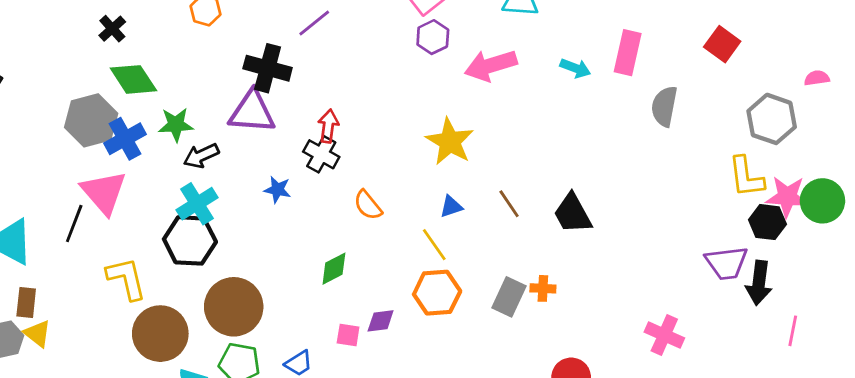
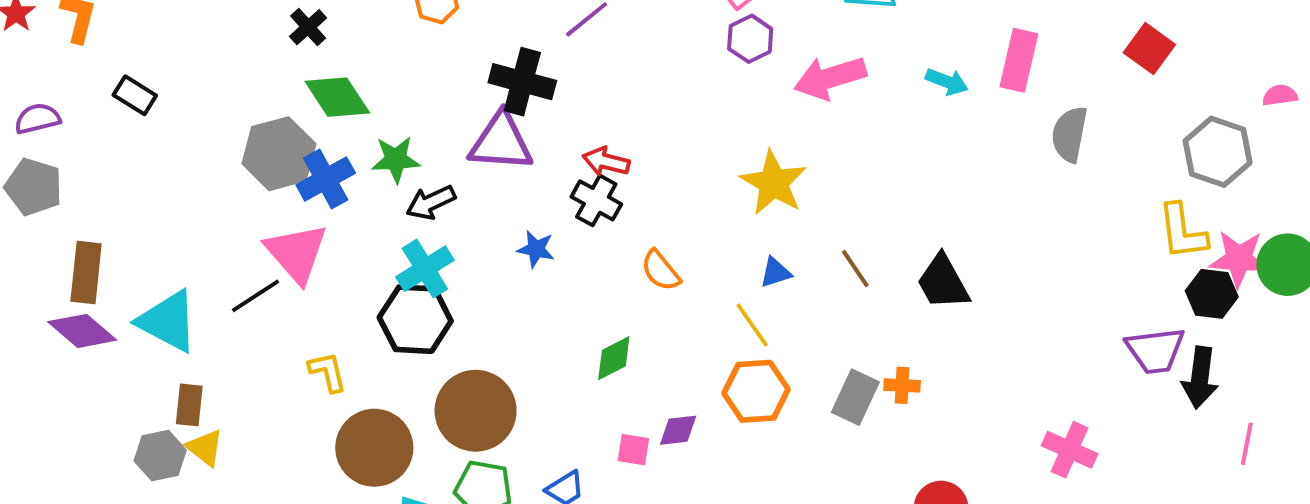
red arrow: (328, 126) -> (606, 161), turned -84
black line: (74, 223) -> (256, 296), turned 36
yellow L-shape: (126, 279) -> (328, 372), size x0.7

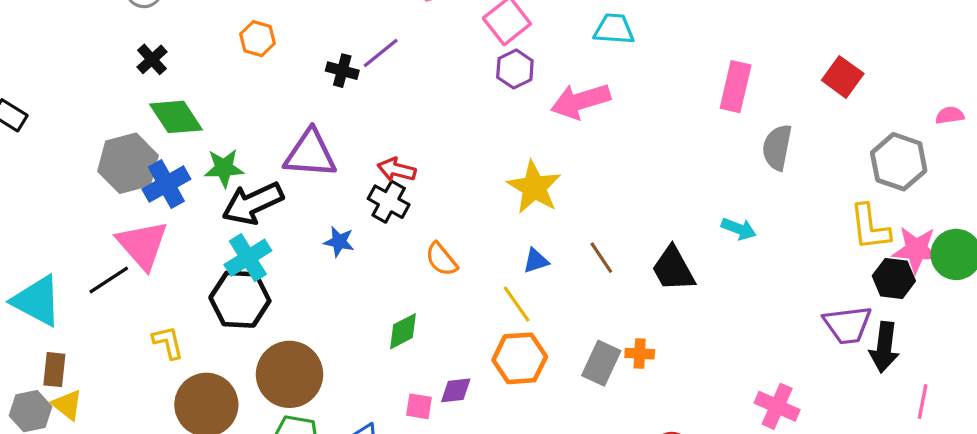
black cross: (522, 82) -> (342, 71), moved, size x0.6
cyan arrow: (947, 82) -> (739, 229), moved
black arrow: (431, 202) -> (253, 203), size x1.5

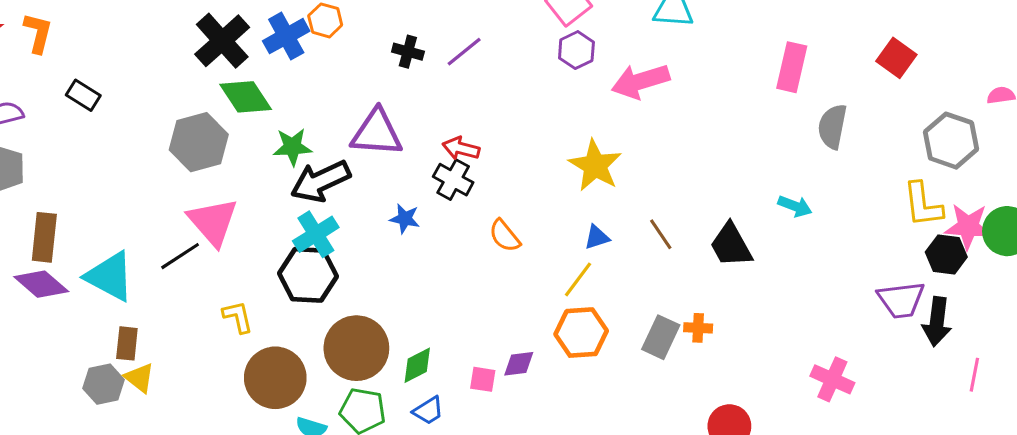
purple line: (381, 53) -> (464, 52), moved
black cross: (152, 59) -> (222, 41), size x1.8
blue cross: (166, 184) -> (286, 36), moved
yellow line: (517, 304) -> (578, 279), turned 72
green diamond: (403, 331) -> (417, 365), moved

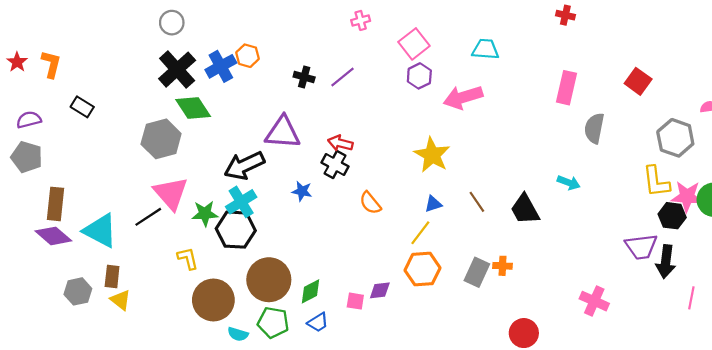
green star: (292, 147) -> (205, 214), moved
gray hexagon: (104, 384) -> (78, 291), moved

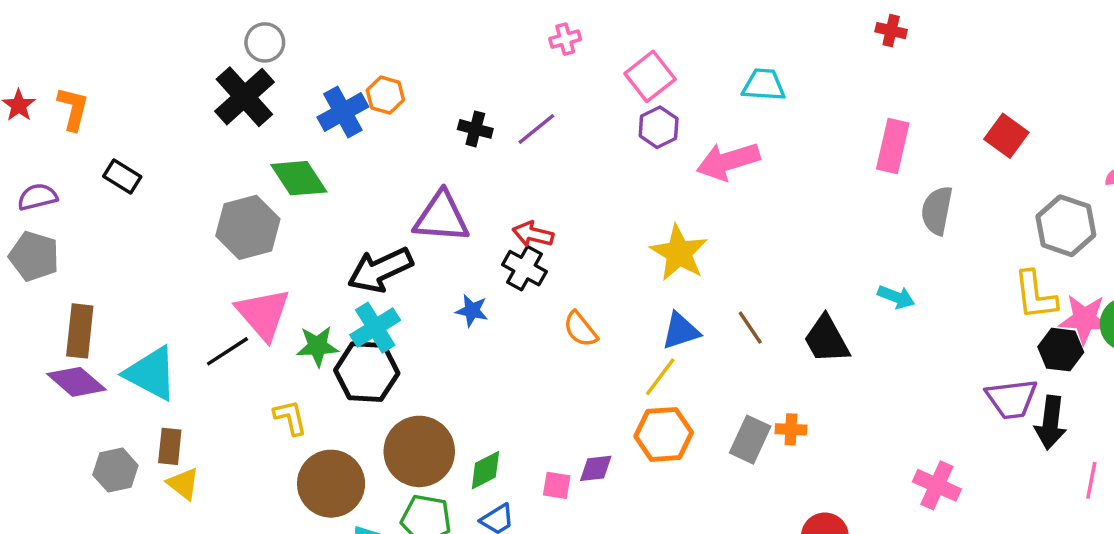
black cross: (177, 70) -> (244, 97), moved
blue triangle: (433, 204) -> (681, 331), size x1.4

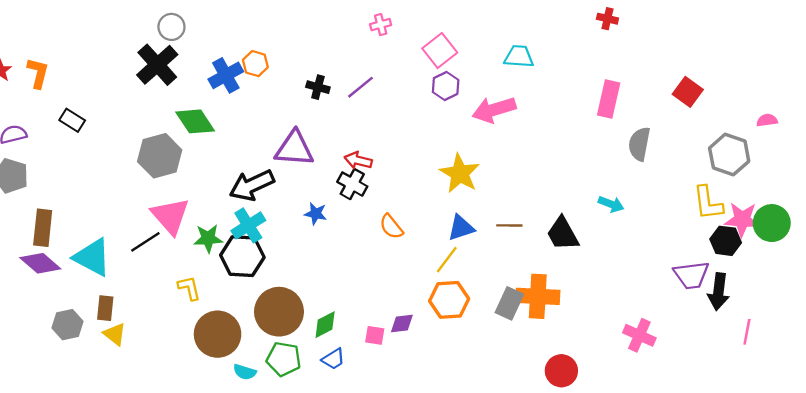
brown line: (750, 328) -> (509, 225), turned -55
orange cross: (791, 429) -> (538, 296), size x2.0

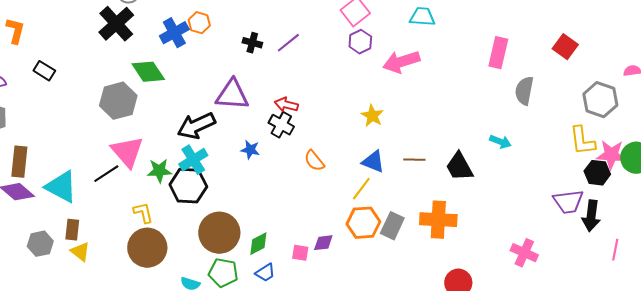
yellow star: (460, 173) -> (372, 116), size x0.7
blue triangle: (461, 228) -> (373, 162), turned 40
gray rectangle: (509, 303) -> (392, 226), moved
brown circle: (218, 334) -> (147, 248), moved

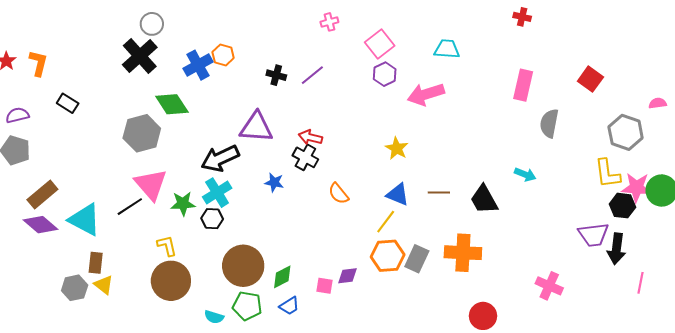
brown rectangle: (19, 162) -> (42, 195), turned 44
black hexagon: (188, 186) -> (212, 219), size x0.6
gray hexagon: (40, 244) -> (75, 288), moved

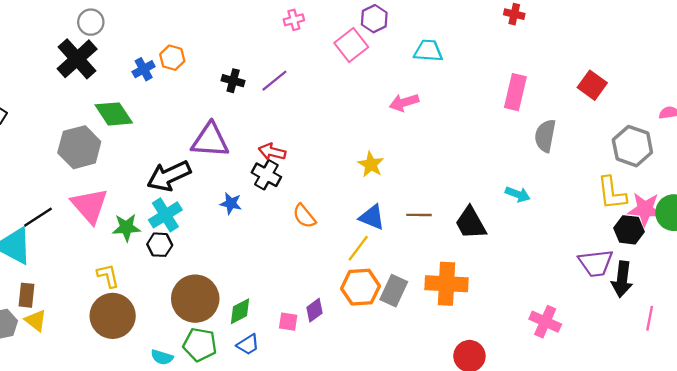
blue cross: (198, 65) -> (144, 69), size x0.7
purple hexagon: (385, 74) -> (374, 19), moved
pink arrow: (426, 94) -> (404, 102), size x0.7
black line: (130, 207) -> (38, 217), moved
purple diamond: (348, 276) -> (315, 310), turned -30

